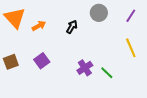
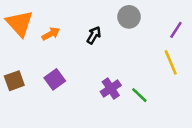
purple line: (131, 16) -> (176, 30), moved

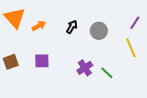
gray circle: (129, 17) -> (99, 31), moved
purple square: (55, 79) -> (42, 61), turned 35

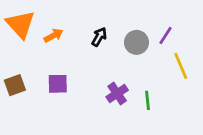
purple line: (135, 23) -> (165, 35), moved
green line: (107, 73) -> (148, 100), turned 40

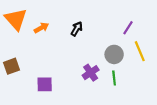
gray circle: (136, 42) -> (114, 54), moved
purple square: (58, 84) -> (45, 84), moved

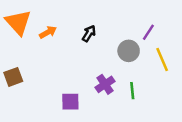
gray circle: (114, 54) -> (129, 51), moved
purple square: (45, 84) -> (70, 102), moved

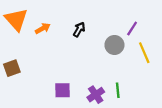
purple cross: (105, 84) -> (96, 95), moved
green line: (132, 91) -> (118, 90), moved

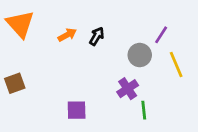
orange arrow: (43, 28) -> (67, 35), moved
purple cross: (96, 95) -> (128, 89), moved

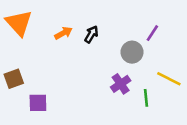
yellow line: (176, 64) -> (169, 79), moved, turned -40
purple square: (77, 110) -> (38, 103), moved
green line: (144, 110) -> (146, 98), moved

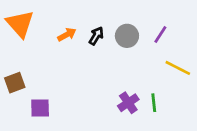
gray circle: (132, 52) -> (127, 36), moved
yellow line: (169, 79) -> (178, 68), moved
purple cross: (121, 84) -> (128, 103), moved

